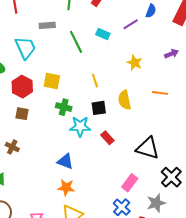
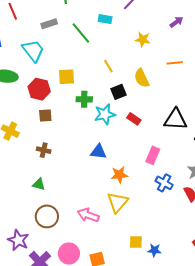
pink rectangle: (130, 183) -> (153, 155), moved
orange star: (66, 188) -> (119, 175), moved

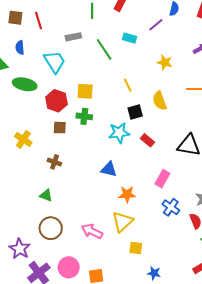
green cross: (84, 99) -> (84, 116), moved
yellow square: (136, 242) -> (136, 248), moved

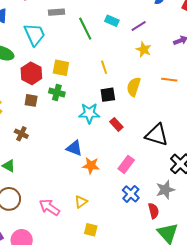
purple line: (156, 25) -> (139, 26), moved
yellow semicircle: (160, 101) -> (134, 87), turned 30
orange star: (127, 194) -> (91, 166), moved
yellow triangle: (122, 222) -> (81, 202), size x0.6

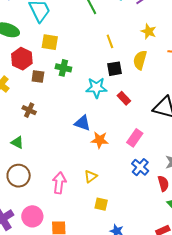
yellow star: (144, 49) -> (149, 31), moved
yellow square: (61, 68) -> (50, 42), moved
red hexagon: (31, 73) -> (22, 59), moved
pink arrow: (49, 207) -> (59, 183), turned 65

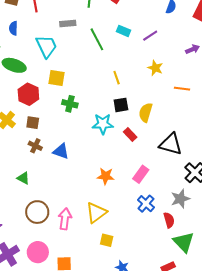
yellow semicircle: (140, 60) -> (146, 112), moved
brown square: (38, 77) -> (33, 123), moved
blue triangle: (82, 123) -> (61, 151), moved
brown circle: (19, 176) -> (37, 212), moved
yellow triangle: (91, 177) -> (96, 213), size x1.6

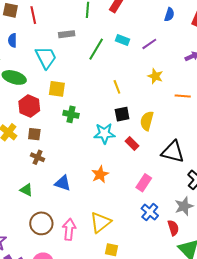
green line: (97, 39) -> (96, 49), turned 60
blue triangle: (61, 151) -> (63, 183), moved
orange star: (106, 176) -> (100, 174), moved, turned -30

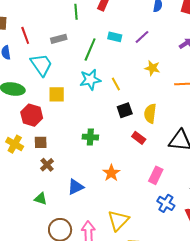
red line: (33, 15) -> (25, 35), moved
green cross: (71, 114) -> (90, 137), moved
cyan star: (104, 133) -> (90, 80), moved
brown cross: (38, 157) -> (47, 165), turned 32
blue triangle: (63, 183) -> (76, 187), turned -36

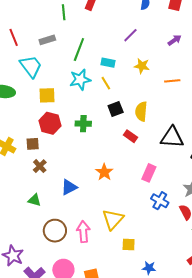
cyan rectangle: (115, 37) -> (108, 63), moved
red hexagon: (32, 115) -> (50, 123), moved
green cross: (90, 137) -> (83, 124), moved

